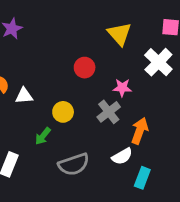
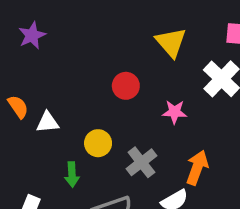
gray cross: (109, 112) -> (141, 162), moved
green arrow: (43, 136) -> (72, 174), turned -42

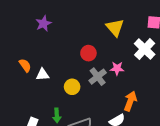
purple star: (32, 35) -> (44, 23), moved
gray cross: (141, 162) -> (98, 77), moved
green arrow: (72, 174) -> (57, 115), moved

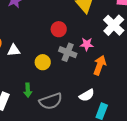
gray cross: (98, 77) -> (68, 52), turned -30
orange arrow: (130, 101) -> (100, 65), moved

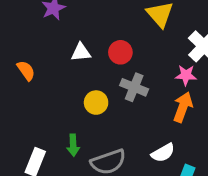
pink star: (87, 44) -> (186, 75), moved
white triangle: (14, 50) -> (81, 52), moved

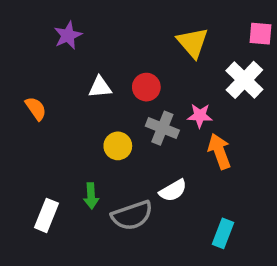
pink star: (186, 75) -> (200, 116), moved
orange arrow: (183, 107) -> (219, 151), turned -40
white semicircle: (163, 153) -> (173, 191), moved

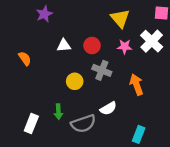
pink star: (200, 116) -> (125, 47), moved

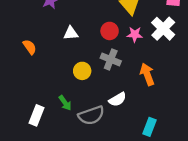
red circle: (92, 45) -> (110, 31), moved
green arrow: (58, 112) -> (65, 103), turned -32

